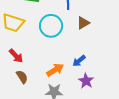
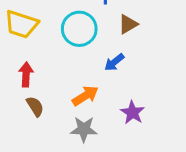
red arrow: (16, 56) -> (26, 74), turned -133
blue arrow: (79, 61) -> (114, 62), moved

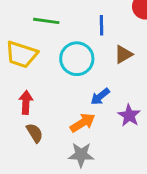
blue arrow: (114, 62) -> (100, 97), moved
purple star: (133, 113) -> (129, 115), moved

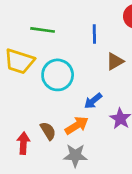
cyan circle: (77, 59) -> (58, 75), moved
red arrow: (26, 102) -> (23, 143), moved
brown semicircle: (35, 133) -> (48, 131), moved

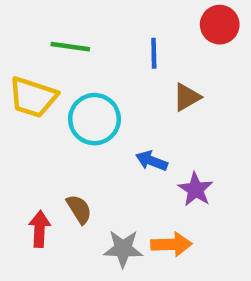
blue arrow: (93, 101) -> (152, 161), turned 60
orange arrow: (77, 125) -> (171, 244), moved, turned 30

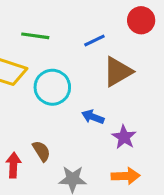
blue line: (154, 53) -> (94, 40), turned 65
brown triangle: (187, 97) -> (118, 72), size x1.5
orange arrow: (171, 244) -> (126, 176), moved

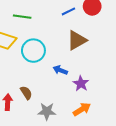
blue line: (94, 40) -> (68, 11), moved
orange arrow: (126, 176) -> (82, 109), turned -30

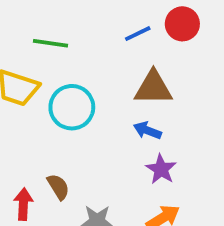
brown triangle: (77, 40) -> (153, 88), turned 30
blue arrow: (60, 70) -> (147, 130), moved

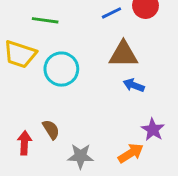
blue arrow: (147, 130) -> (134, 85), moved
purple star: (161, 169) -> (153, 130), moved

